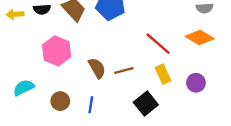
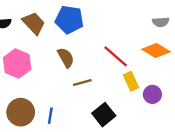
brown semicircle: (97, 68) -> (66, 58), moved
yellow rectangle: (163, 74) -> (131, 81), moved
brown circle: (60, 101) -> (21, 112), size x1.5

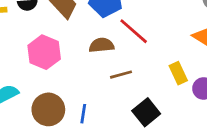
red line: (116, 56) -> (134, 31), moved
brown semicircle: (66, 58) -> (101, 45), turned -66

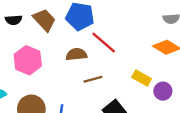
yellow rectangle: (178, 73) -> (142, 78), turned -36

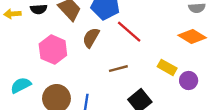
brown semicircle: (76, 54) -> (91, 38), moved, turned -54

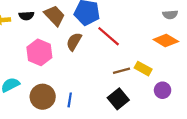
brown line: (118, 69) -> (121, 71), moved
purple circle: (189, 80) -> (163, 90), moved

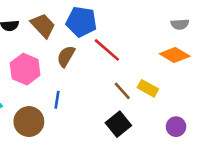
brown line: (121, 71) -> (122, 91), turned 63
purple circle: (163, 90) -> (176, 127), moved
blue line: (70, 100) -> (57, 100), moved

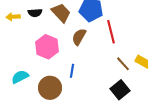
red line: (107, 50) -> (111, 32), turned 35

